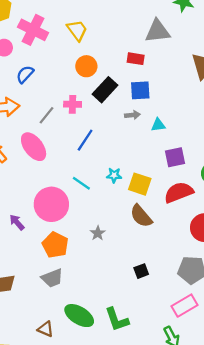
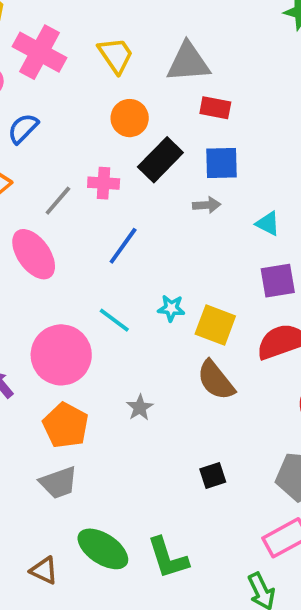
gray triangle: (158, 31) -> (188, 62), moved
cyan triangle: (158, 125) -> (268, 224), moved, turned 32

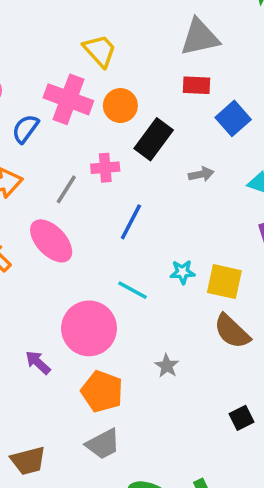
pink cross: (39, 52) -> (68, 99), moved
gray triangle: (188, 62) -> (200, 37), moved
blue square: (221, 163) -> (233, 118), moved, turned -32

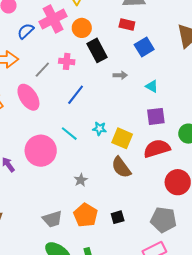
pink cross: (68, 99) -> (53, 19), turned 32
black rectangle: (154, 139) -> (97, 50), turned -75
orange pentagon: (102, 391) -> (86, 215), moved
gray trapezoid: (103, 444) -> (52, 219), moved

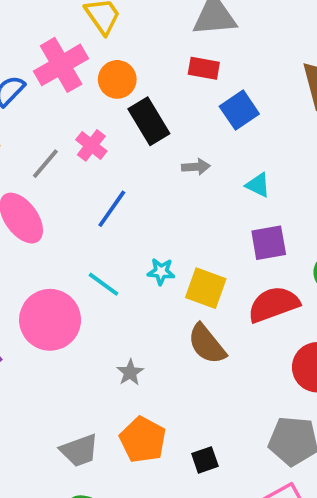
pink cross: (67, 61) -> (91, 145), turned 35
black square: (118, 217) -> (205, 460), moved

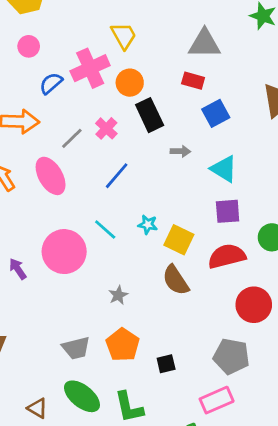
cyan triangle: (258, 185) -> (224, 169), size x1.5

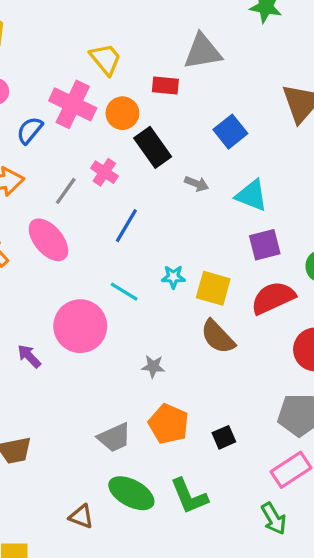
pink cross: (90, 68) -> (73, 104), turned -30
red rectangle: (193, 81) -> (165, 85), moved
gray arrow: (180, 151) -> (197, 184), turned 30
gray star: (118, 295) -> (153, 366), turned -30

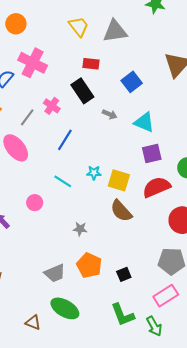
yellow trapezoid: (106, 59) -> (79, 27), moved
red rectangle: (165, 85) -> (91, 64), moved
orange circle: (122, 113) -> (16, 24), moved
pink circle: (80, 326) -> (35, 203), size x0.5
green L-shape: (189, 496) -> (123, 315), moved

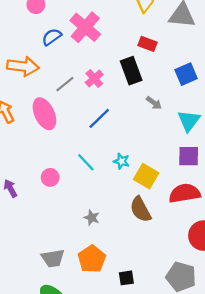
cyan triangle: (144, 122) -> (189, 121), turned 30

